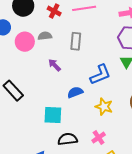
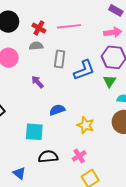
gray semicircle: (45, 36) -> (36, 46), moved
blue L-shape: (100, 75) -> (84, 70), moved

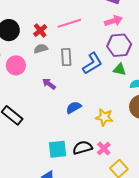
red cross: (39, 28) -> (40, 31), turned 32
green triangle: (110, 81) -> (120, 69), turned -40
cyan square: (34, 132) -> (57, 149), moved
black semicircle: (48, 157) -> (82, 148), moved

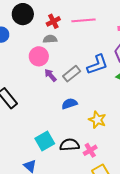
gray rectangle: (66, 57) -> (72, 74), moved, turned 42
pink circle: (16, 65) -> (39, 56), moved
cyan square: (57, 149) -> (45, 141), turned -36

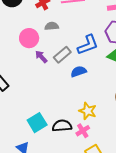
gray semicircle: (50, 39) -> (52, 26), moved
blue semicircle: (69, 104) -> (79, 71), moved
yellow star: (97, 120) -> (88, 111), moved

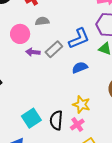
purple arrow: (41, 57) -> (33, 52), turned -40
blue semicircle: (79, 71) -> (80, 67), moved
black semicircle: (62, 126) -> (56, 120), turned -78

